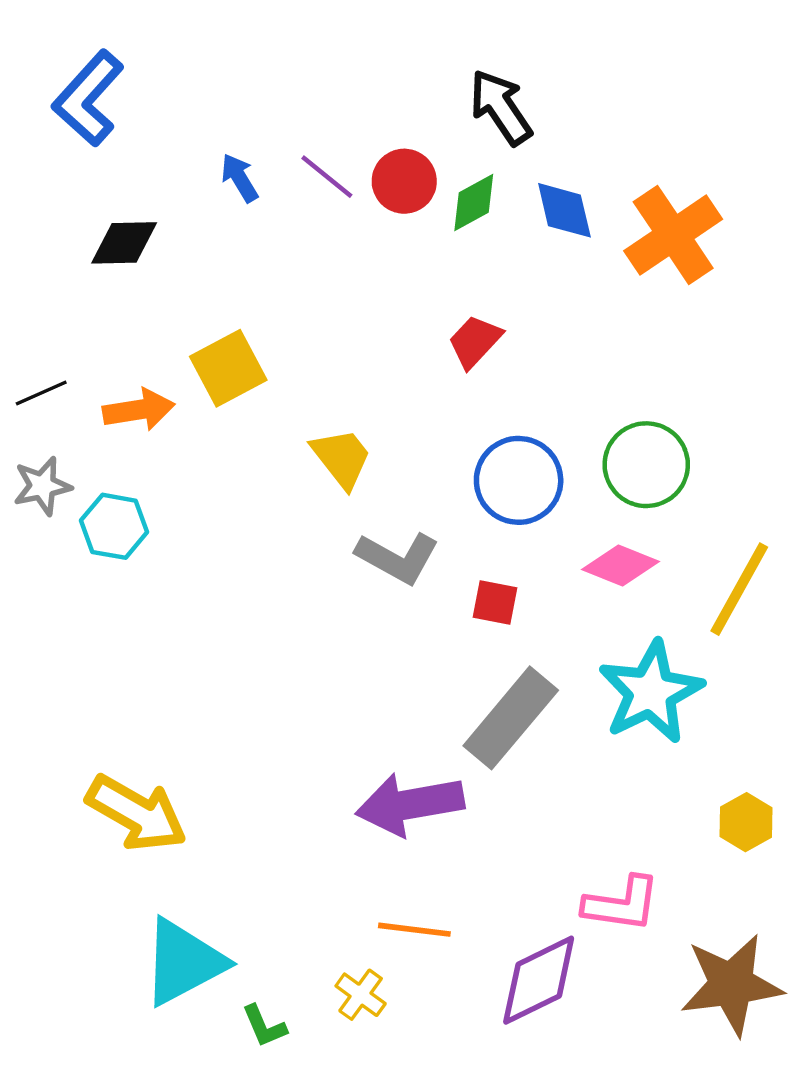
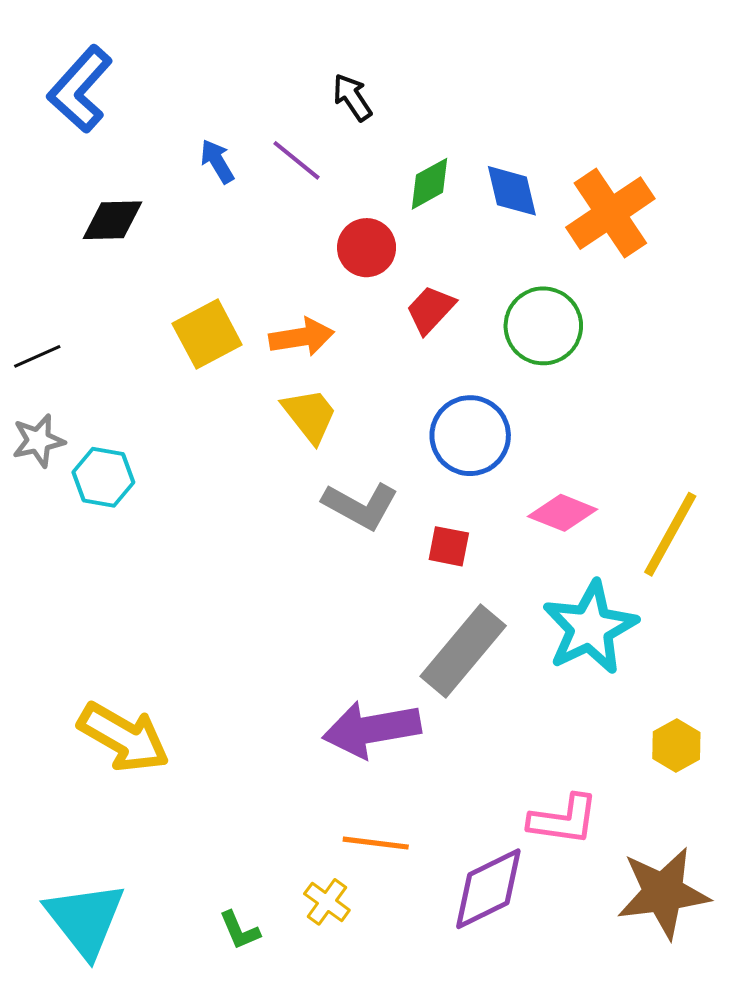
black arrow: (501, 107) -> (352, 97), moved, size x0.7
red circle: (404, 181) -> (367, 248), moved
orange arrow: (139, 410) -> (302, 337), moved
green circle: (646, 465) -> (543, 326), moved
cyan triangle: (184, 962) -> (85, 919), moved, turned -40

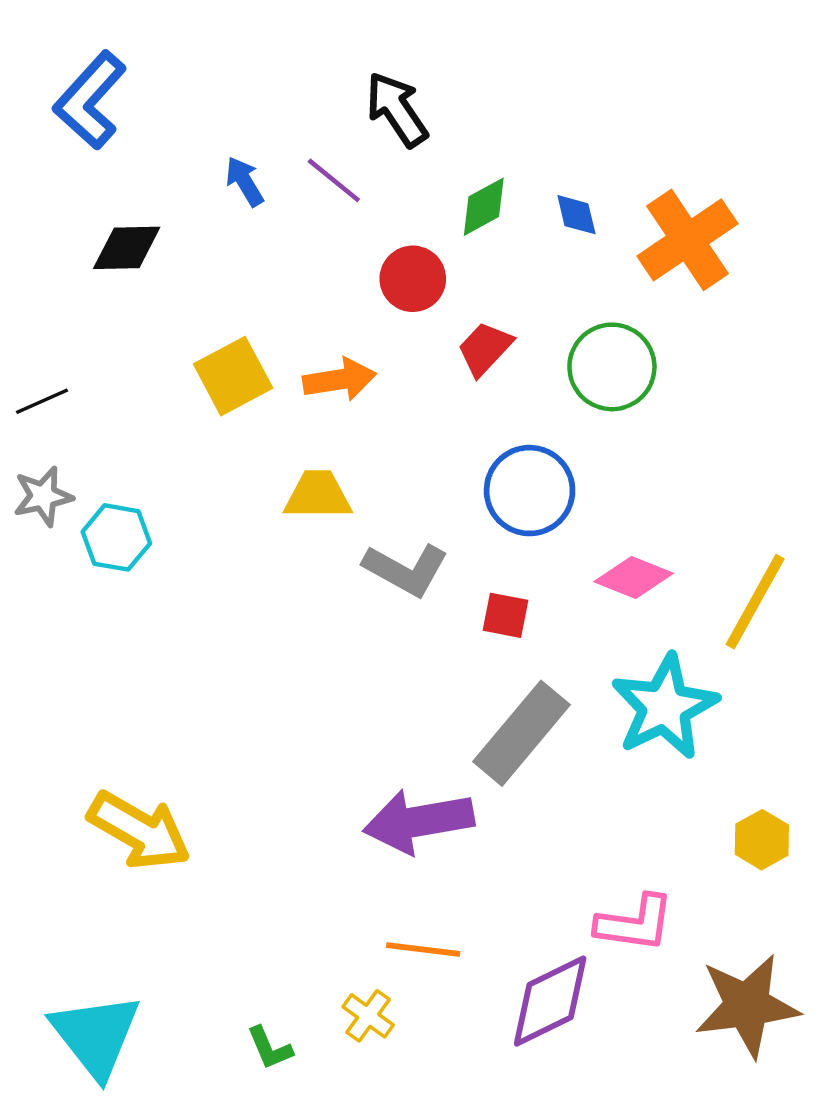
black arrow: (352, 97) -> (397, 109), size x1.4
blue diamond: (512, 191) -> (576, 215), size x0.7
yellow trapezoid: (310, 415) -> (318, 495), moved, turned -52

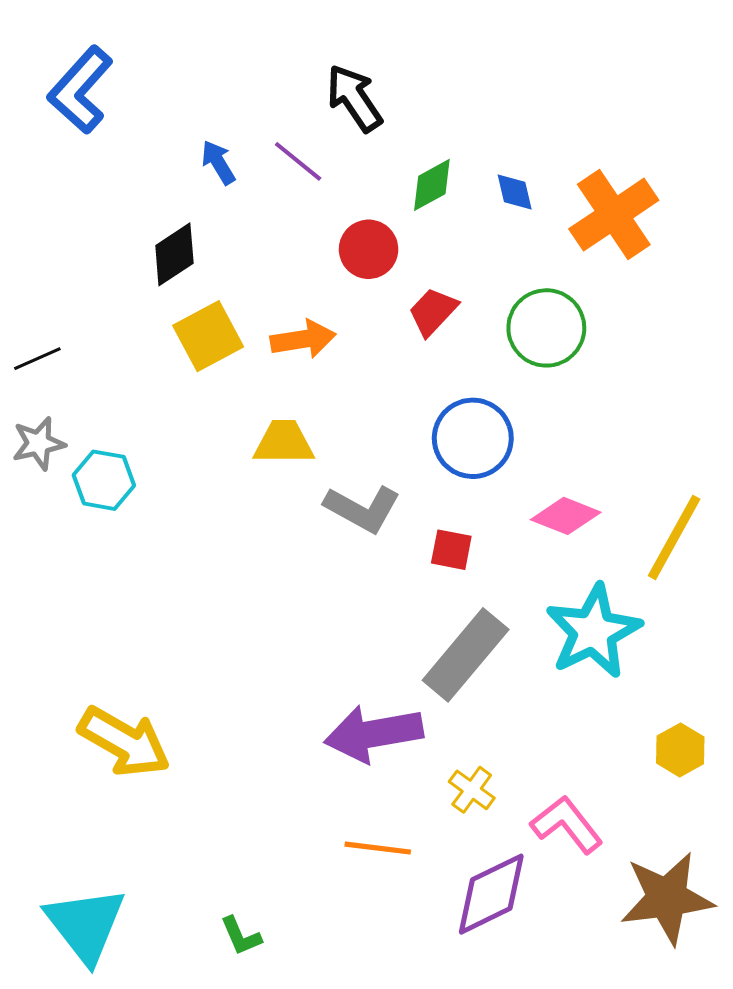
black diamond: (127, 248) -> (174, 254), moved, turned -32
pink L-shape: (635, 923) -> (567, 825), turned -136
yellow cross: (368, 1016) -> (472, 790), moved

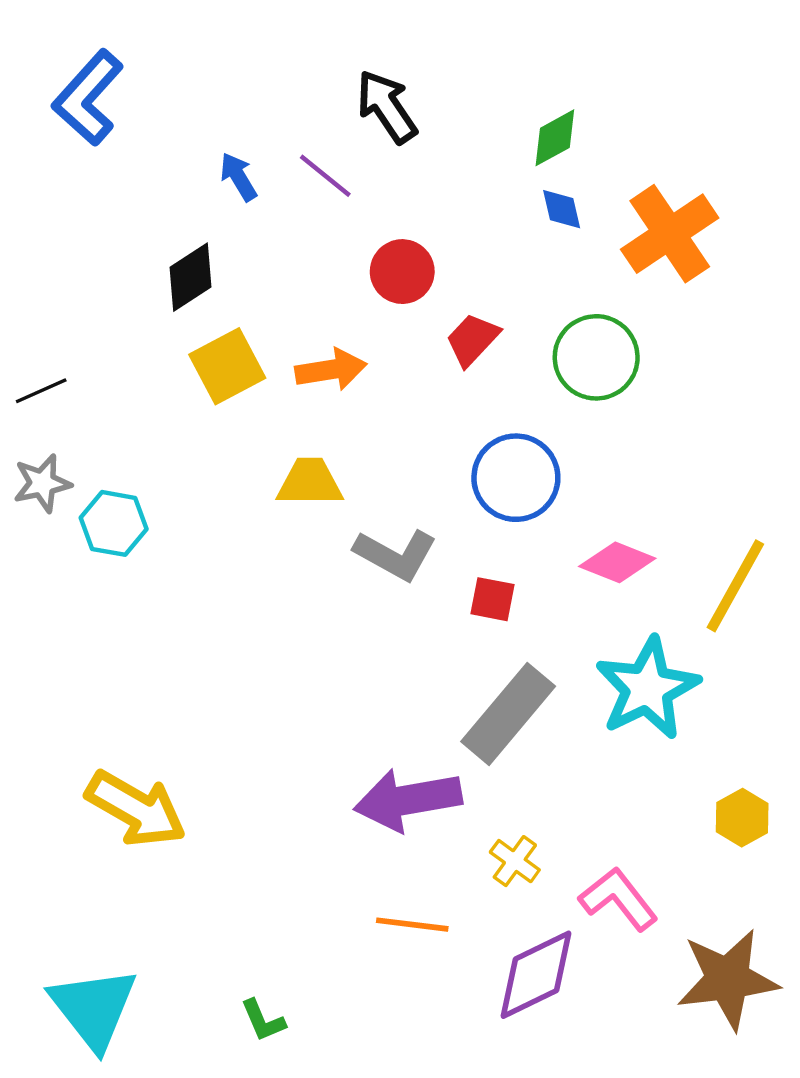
green diamond: (432, 185) -> (555, 138), moved

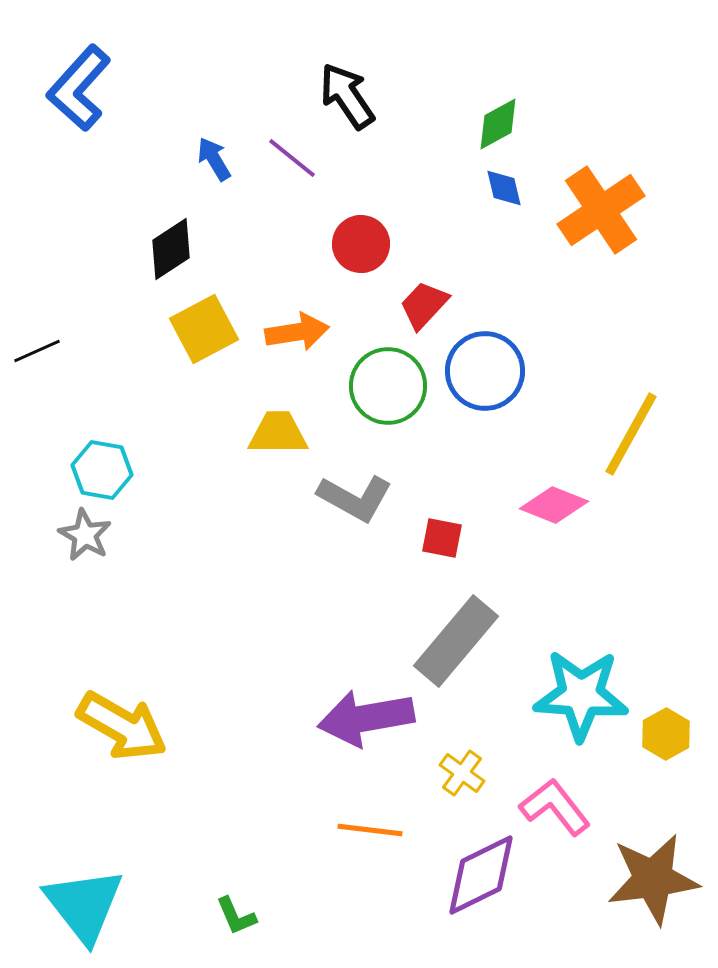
green circle: (596, 357) -> (388, 386), moved
blue circle: (516, 478) -> (485, 371), moved
gray star: (42, 483) -> (85, 535), moved, turned -30
yellow line: (735, 586) -> (631, 434), moved
cyan star: (647, 688) -> (581, 695), moved, turned 30

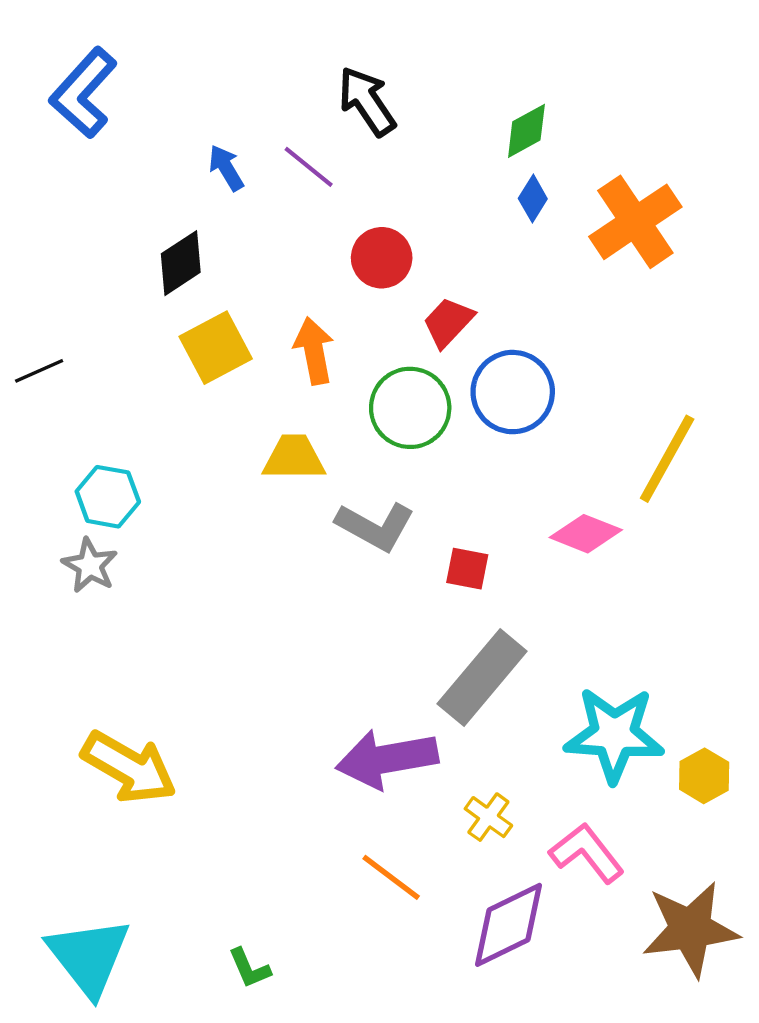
blue diamond: (504, 188) -> (533, 199), turned 45
orange arrow: (297, 332) -> (314, 351), turned -92
orange line: (370, 830) -> (391, 877), turned 30

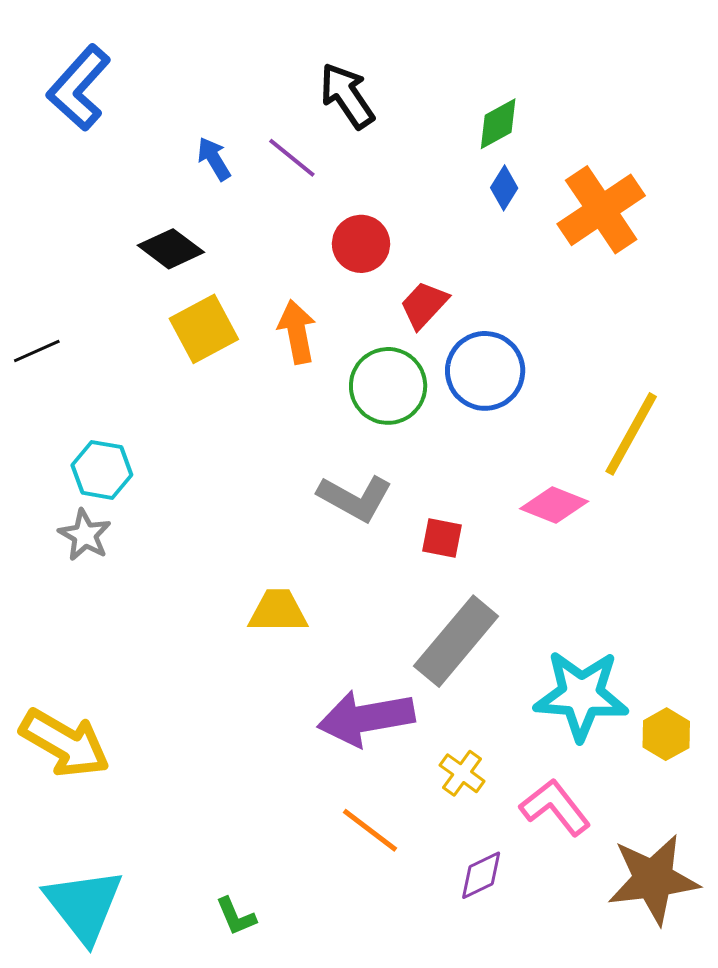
black diamond: (181, 263) -> (171, 249), turned 70
yellow trapezoid: (294, 458) -> (278, 611), moved
yellow arrow: (129, 767) -> (65, 743), moved
purple diamond: (508, 925) -> (481, 875), size x0.6

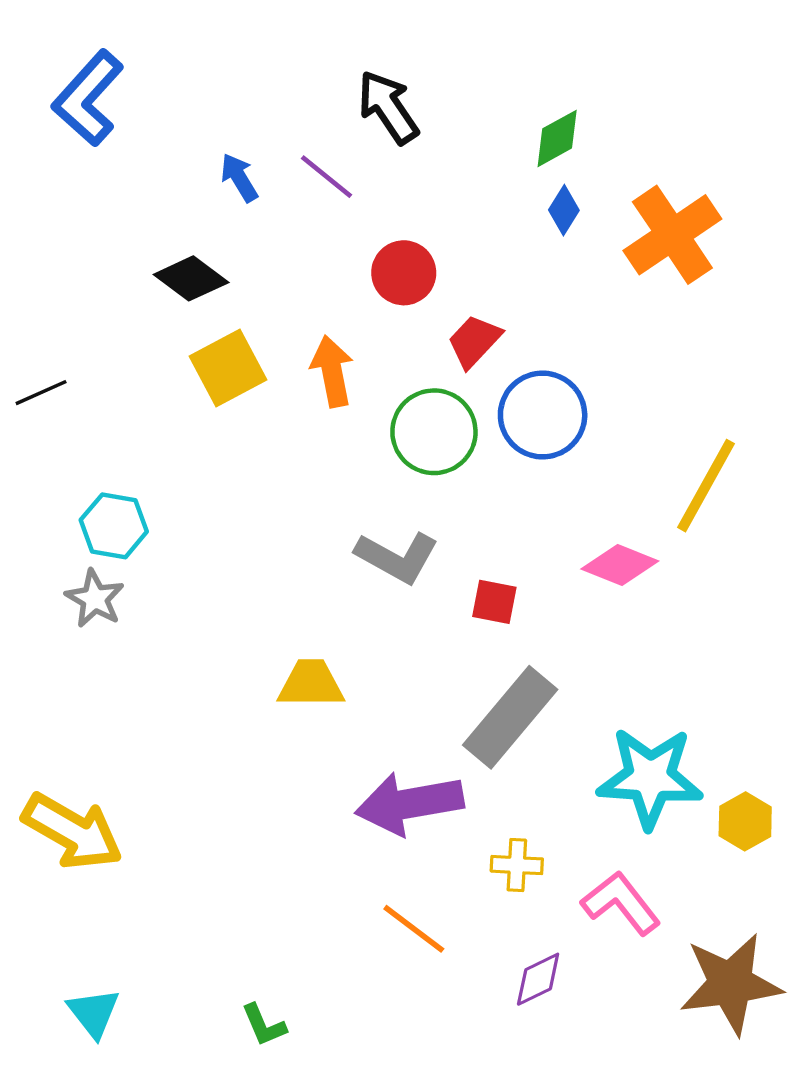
yellow cross: (462, 773) -> (517, 865), turned -33
cyan triangle: (84, 905) -> (94, 1013), size x0.6

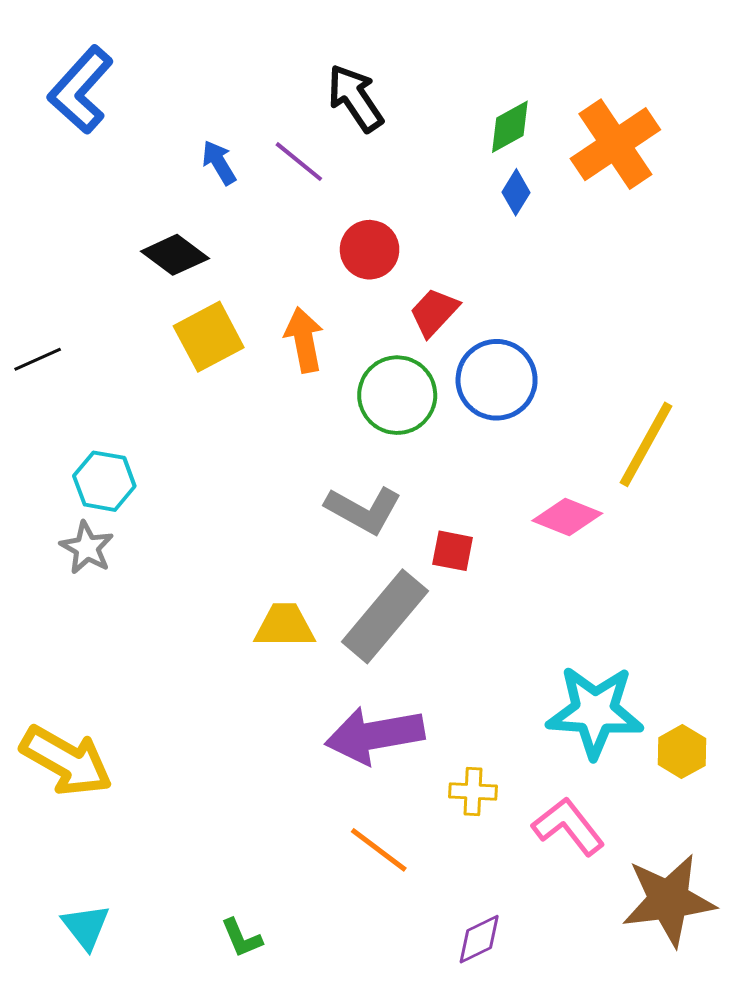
orange cross: (672, 235) -> (615, 144), moved
gray rectangle: (510, 717) -> (385, 616), moved
purple diamond: (538, 979) -> (479, 939), moved

